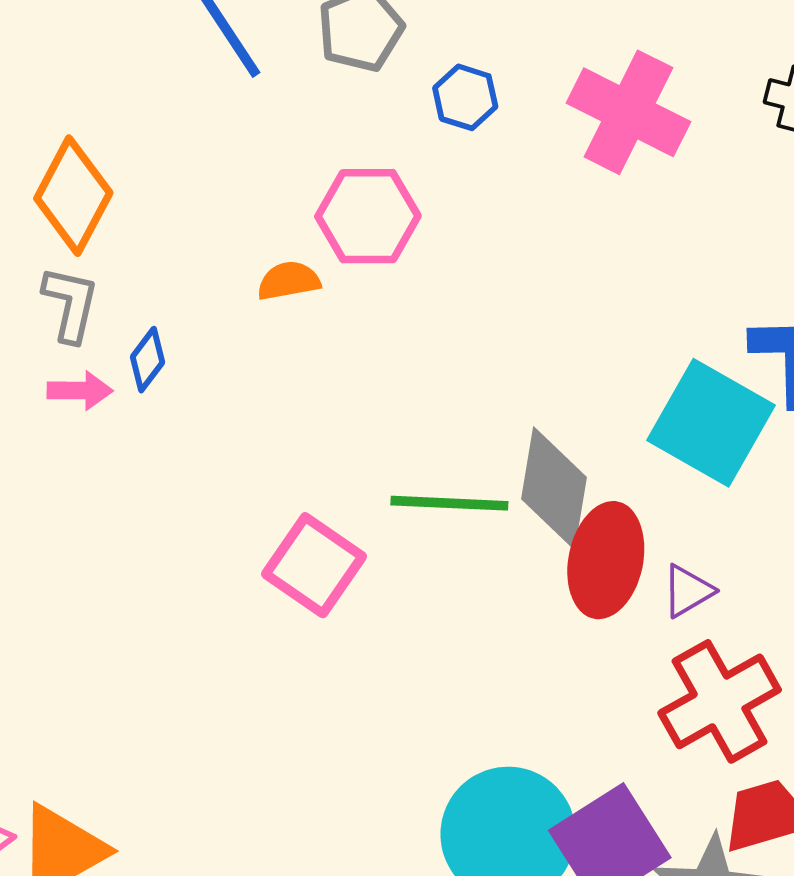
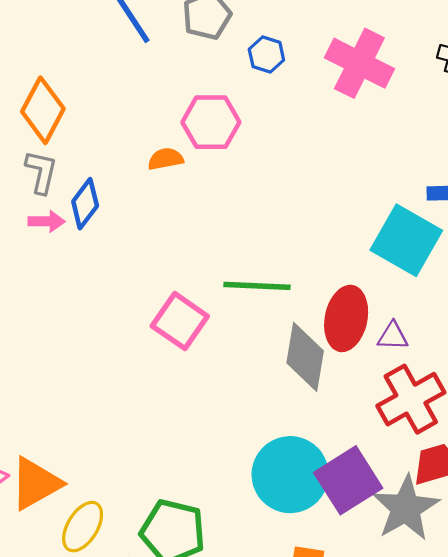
blue diamond: (148, 360) -> (85, 204), size x1.4
gray diamond: (554, 488) -> (305, 357), moved
purple triangle: (688, 591) -> (393, 336), turned 32

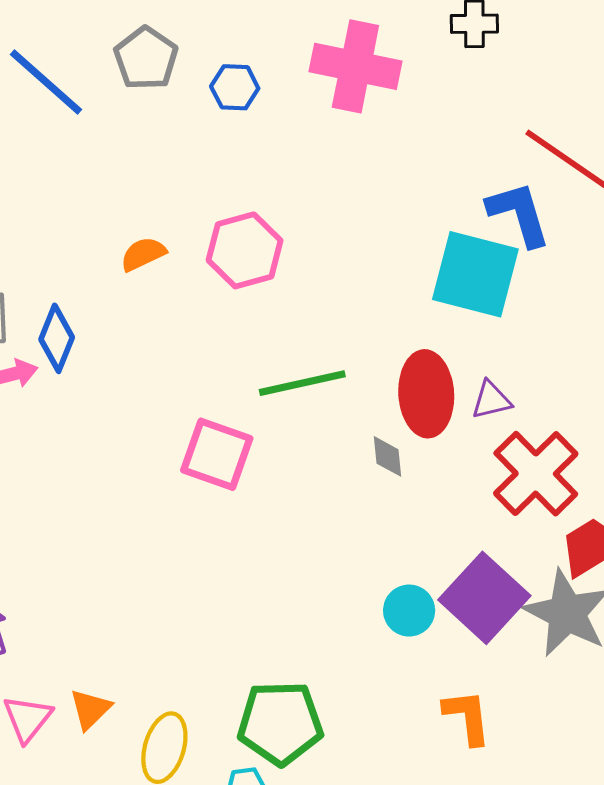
pink hexagon: (211, 122) -> (245, 250), moved
gray diamond: (305, 357) -> (388, 456), size x0.5
cyan circle: (290, 475) -> (409, 611), size x0.5
orange triangle: (36, 483) -> (90, 709), size x0.6

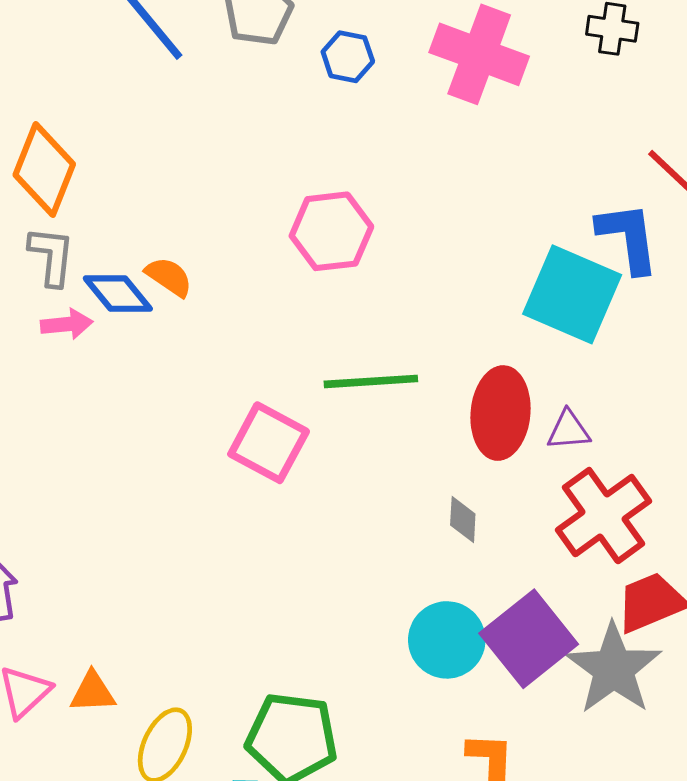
orange semicircle: (143, 254) -> (169, 277), moved, turned 51
blue diamond: (57, 338) -> (118, 294), turned -70
gray diamond: (388, 456) -> (463, 519), moved
cyan circle: (409, 611) -> (447, 640), size x1.4
orange triangle: (90, 709) -> (93, 692), turned 33

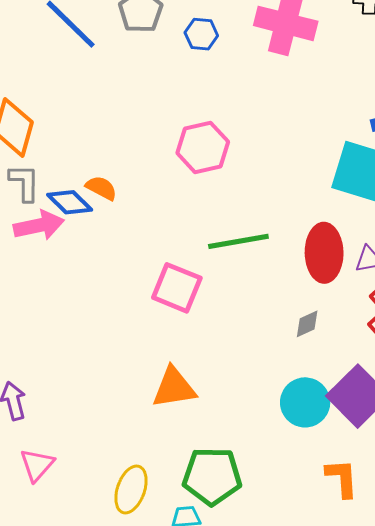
pink arrow: (67, 324) -> (39, 225), size x1.5
gray diamond: (463, 519) -> (307, 324), turned 68
orange triangle: (93, 692) -> (174, 388), moved, size x1.5

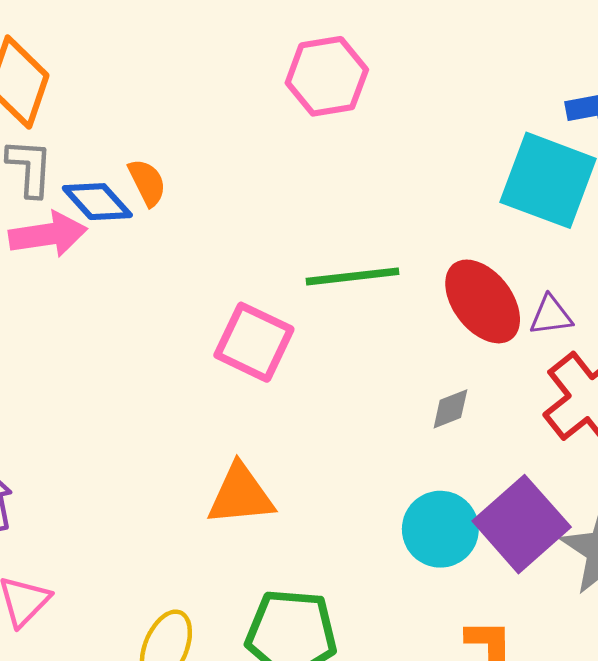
pink hexagon: (203, 147) -> (327, 76), moved
orange semicircle: (101, 188) -> (147, 182), turned 32
red ellipse: (324, 253) -> (483, 301), turned -40

